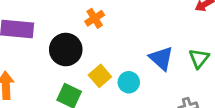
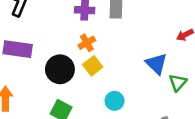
blue triangle: (161, 58) -> (156, 64), moved
yellow square: (100, 76) -> (93, 66), moved

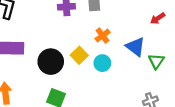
orange cross: (87, 43) -> (103, 36), moved
cyan circle: (115, 101) -> (102, 63), moved

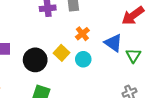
red arrow: (158, 18) -> (133, 16), size x1.6

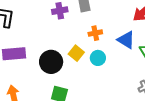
orange cross: (82, 34) -> (95, 33), turned 32

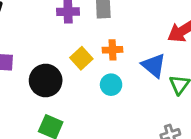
yellow square: (76, 53) -> (81, 58), moved

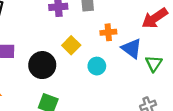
orange cross: (113, 50) -> (108, 32), moved

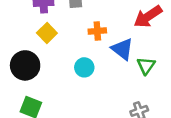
yellow square: (71, 45) -> (47, 33), moved

